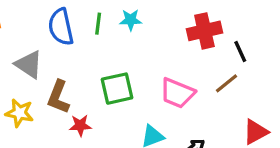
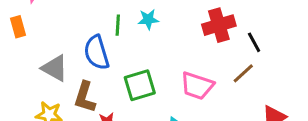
blue semicircle: (61, 27) -> (96, 53), moved

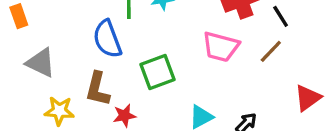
gray triangle: (55, 68) -> (41, 63), moved
pink trapezoid: (197, 86) -> (221, 47), moved

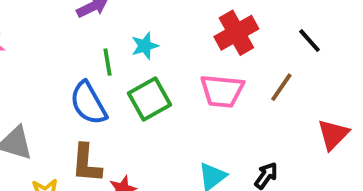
black line: (281, 16) -> (310, 41), moved
green square: (157, 72) -> (150, 99), moved

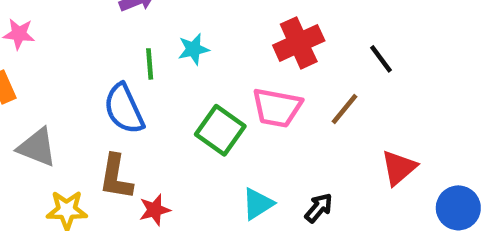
green square: (150, 99) -> (220, 130), moved, turned -30

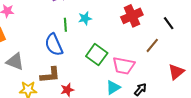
pink trapezoid: (277, 108) -> (124, 66), moved
brown L-shape: (116, 177) -> (50, 75), turned -105

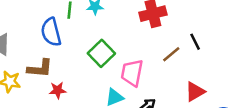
black line: (169, 23) -> (195, 42), moved
pink trapezoid: (124, 66) -> (132, 73), turned 80

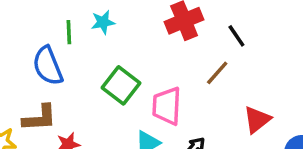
black line: (195, 42) -> (236, 36), moved

